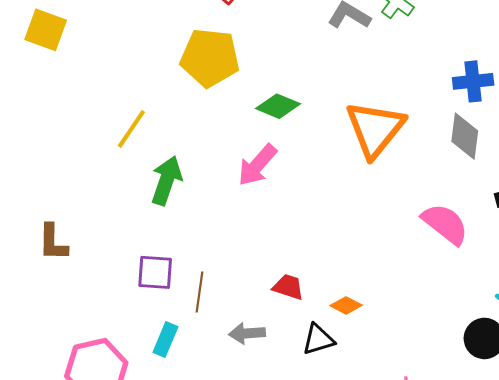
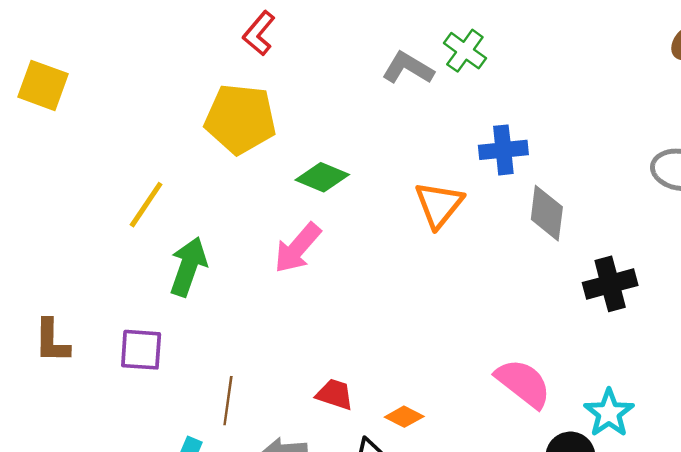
blue cross: (473, 81) -> (503, 150), moved
orange triangle: (375, 129) -> (439, 205), size x0.7
pink semicircle: (445, 224) -> (523, 383), moved
purple square: (155, 272) -> (141, 350), moved

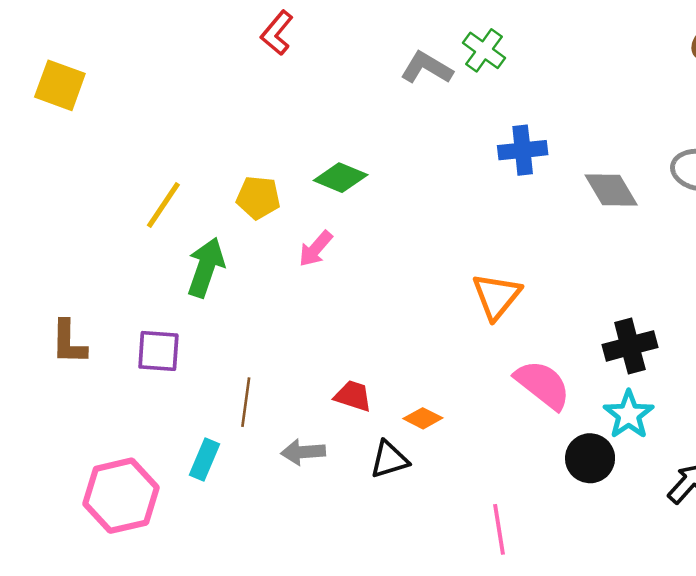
yellow pentagon: (240, 119) -> (258, 198), moved, size x0.6
orange triangle: (439, 205) -> (496, 296), moved
gray diamond: (547, 213) -> (611, 190), moved, turned -38
pink arrow: (297, 248) -> (316, 249), size x0.7
black cross: (610, 284) -> (630, 346), moved

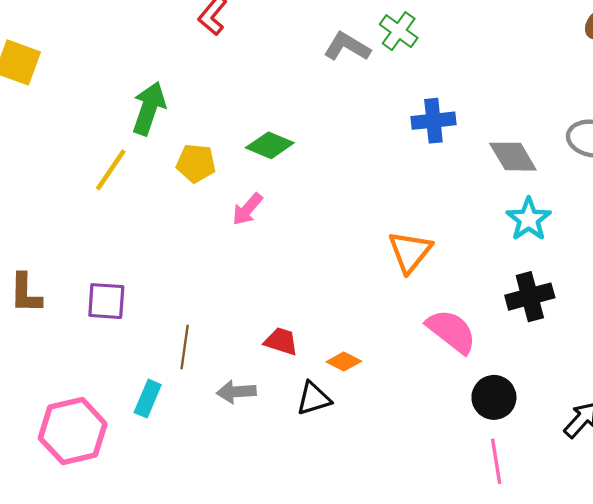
green arrow: (206, 267) -> (149, 108), moved
cyan star: (629, 415) -> (529, 219), moved
pink line: (499, 529) -> (496, 461), moved

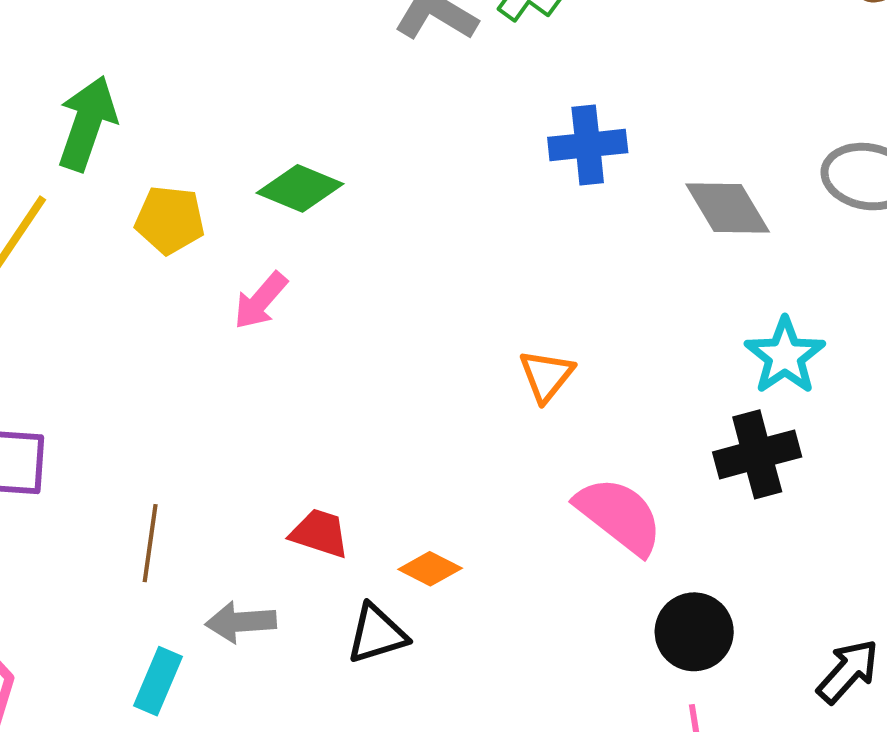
cyan star: (529, 219) -> (785, 356), moved
orange triangle: (410, 252) -> (546, 376), size x0.7
cyan rectangle: (148, 399) -> (158, 681), moved

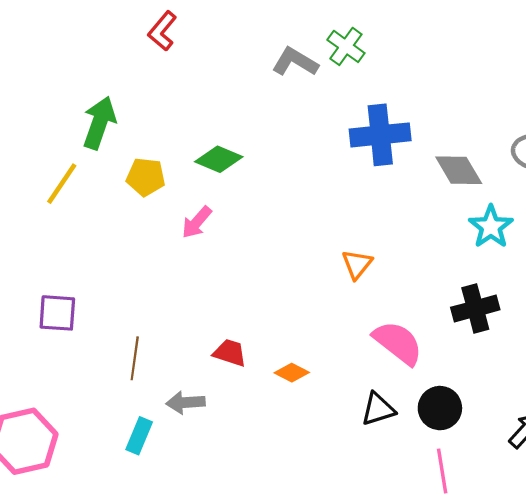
blue cross: (588, 145) -> (380, 135), size x1.4
cyan star: (785, 356) -> (491, 227), moved
black triangle: (377, 634) -> (378, 409), moved

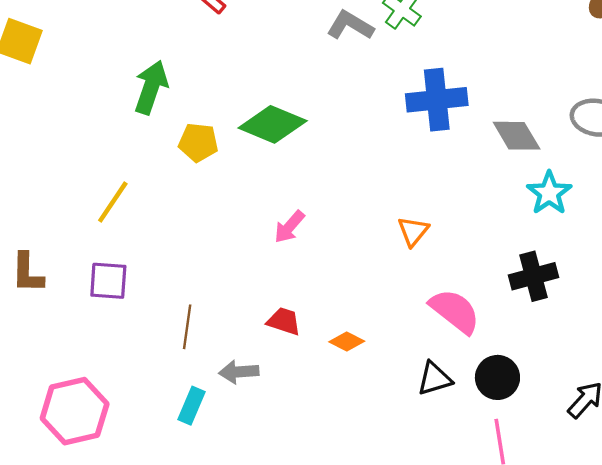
green diamond: (219, 159) -> (273, 124), size x1.4
yellow line: (62, 184) -> (113, 202), moved
pink arrow: (197, 222) -> (289, 227), moved

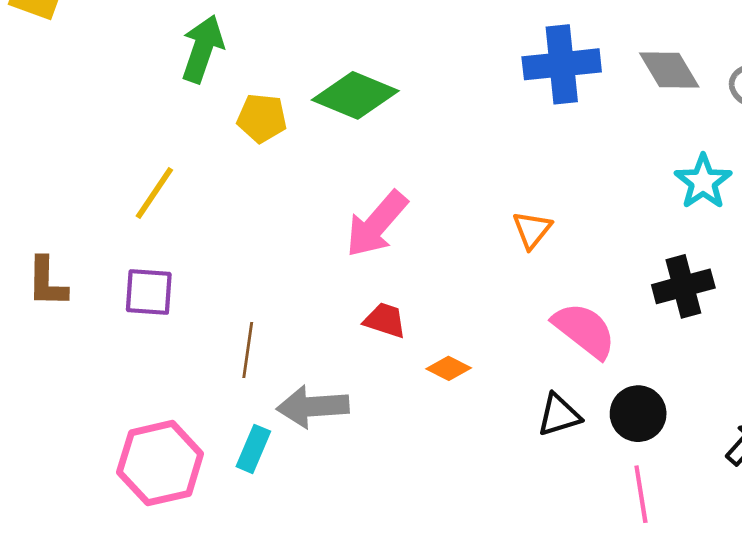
gray diamond: (517, 136) -> (669, 70), moved
pink arrow: (289, 227) -> (376, 224), size x1.6
red trapezoid: (284, 321) -> (385, 320), moved
gray arrow: (239, 372) -> (313, 407), size x1.4
pink hexagon: (75, 411) -> (160, 463), moved

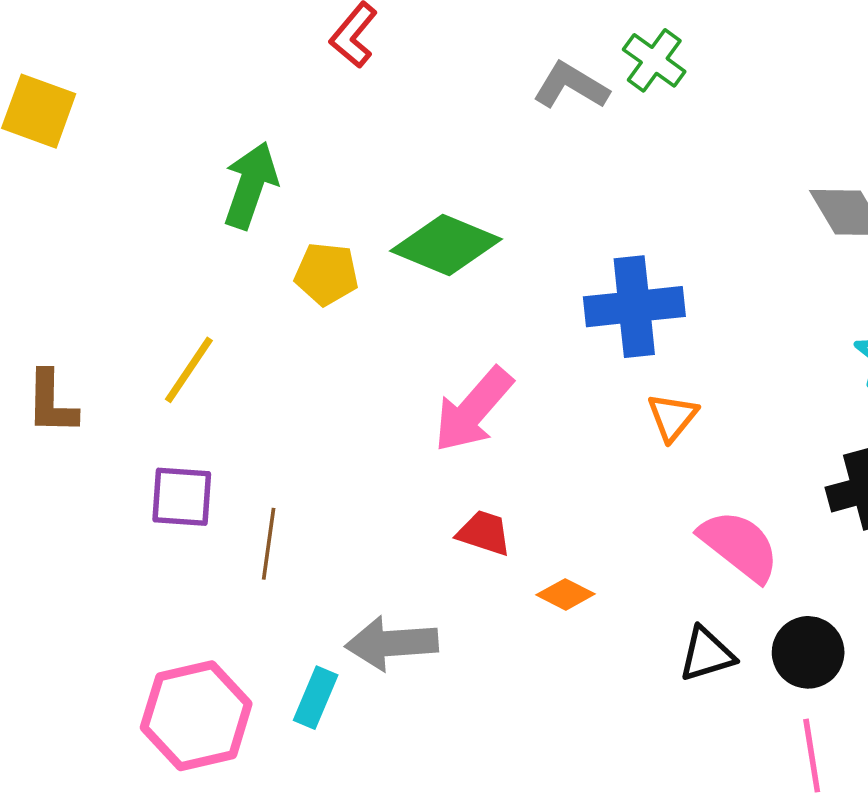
blue cross: (562, 64) -> (634, 307), moved
brown L-shape: (47, 282) -> (51, 403), moved
brown line: (248, 350) -> (269, 544), moved

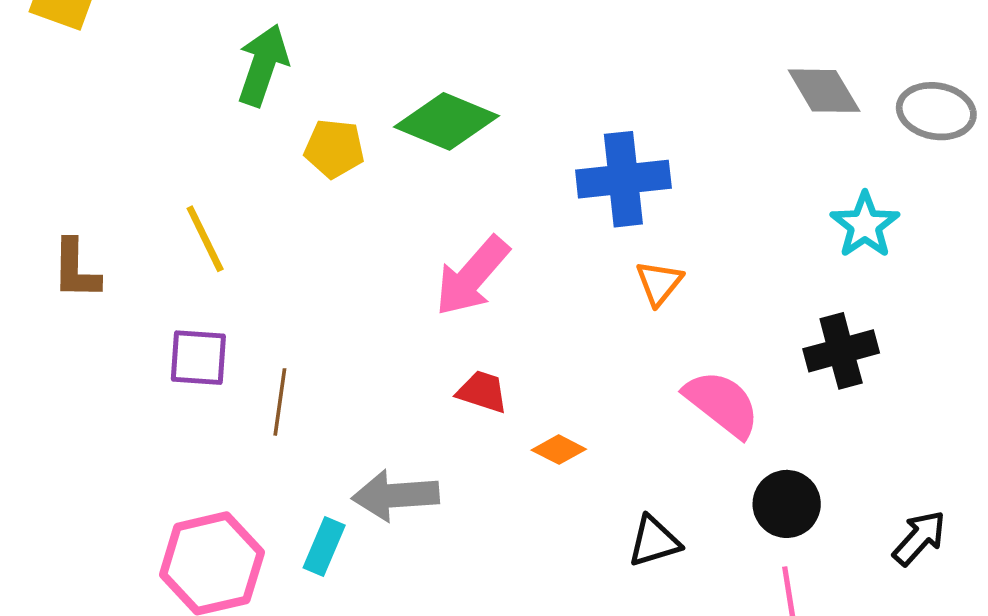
yellow line: (189, 370) -> (205, 239), turned -60
black triangle: (707, 654) -> (654, 541), moved

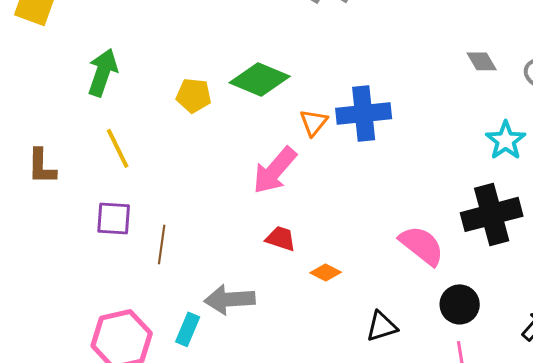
green arrow: (263, 65) -> (103, 72), moved
gray diamond: (824, 91) -> (482, 61), size x0.7
orange triangle: (659, 283) -> (314, 122), moved
black cross: (841, 351) -> (492, 214), size x1.4

